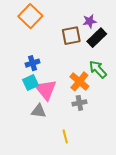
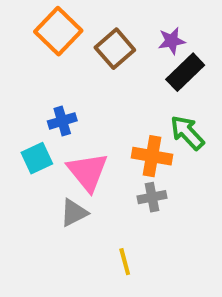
brown square: (71, 36) -> (115, 49), moved, turned -30
orange cross: (79, 81) -> (152, 156), turned -30
cyan square: (30, 82) -> (37, 158), moved
gray triangle: (39, 111) -> (74, 213), turned -35

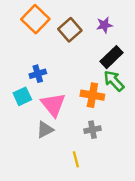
black rectangle: (185, 72) -> (112, 57), moved
gray cross: (152, 197) -> (92, 130), moved

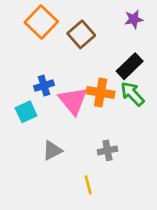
purple star: (104, 25) -> (134, 19), moved
orange cross: (92, 95) -> (101, 92), moved
pink triangle: (53, 105) -> (73, 101), moved

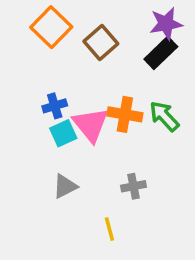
purple star: (134, 19) -> (166, 24), size x1.4
black rectangle: (130, 66) -> (161, 53), moved
cyan square: (26, 112) -> (63, 133), moved

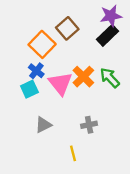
orange square: (51, 27) -> (42, 44), moved
blue cross: (55, 106) -> (36, 71), turned -35
orange cross: (125, 114) -> (83, 77), turned 35
cyan square: (63, 133) -> (29, 89), moved

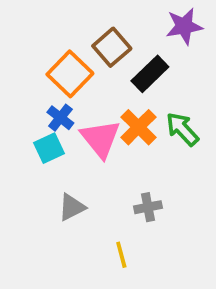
black rectangle: (107, 35) -> (150, 74), moved

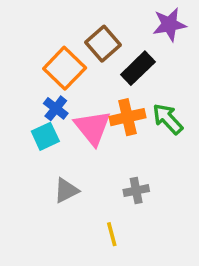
orange cross: (138, 127) -> (127, 117), turned 32

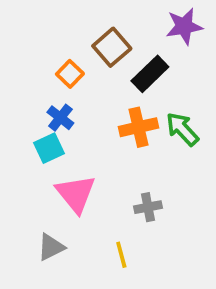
orange square: (65, 68) -> (70, 74), size x0.6
pink triangle: (93, 128) -> (76, 194), moved
gray triangle: (66, 191) -> (51, 247), moved

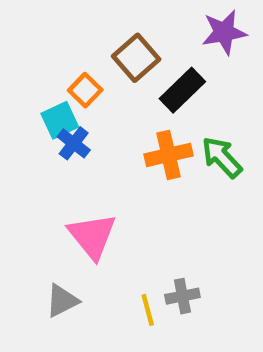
cyan square: (49, 148) -> (60, 120), moved
gray cross: (148, 207) -> (182, 296), moved

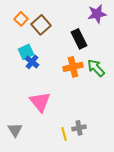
brown square: (136, 58) -> (41, 25), moved
orange square: (85, 90) -> (21, 19), moved
black rectangle: (182, 90) -> (79, 39), turned -72
gray triangle: (62, 301) -> (15, 130), moved, turned -35

